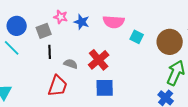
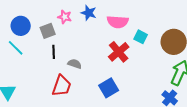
blue star: (82, 22) -> (89, 13), moved
red cross: (99, 60) -> (119, 52), moved
blue square: (105, 88) -> (109, 88), turned -30

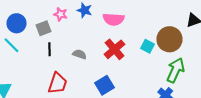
cyan square: (141, 37) -> (148, 46), moved
gray semicircle: (75, 64) -> (80, 54), moved

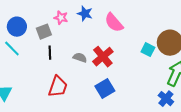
pink semicircle: (114, 19) -> (114, 23), turned 45
red cross: (114, 49) -> (103, 57), moved

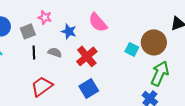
blue star: (85, 14) -> (69, 31), moved
gray semicircle: (80, 58) -> (55, 52), moved
red trapezoid: (58, 87) -> (42, 86), turned -145

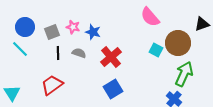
pink star: (45, 17) -> (73, 27), moved
pink semicircle: (98, 22) -> (150, 17), moved
red trapezoid: (42, 86) -> (52, 85), moved

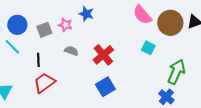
blue star: (93, 32) -> (86, 14), moved
brown circle: (178, 43) -> (170, 23), moved
black line: (58, 53) -> (38, 60), moved

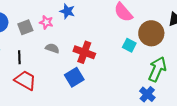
brown circle: (170, 23) -> (151, 33), moved
red cross: (103, 55) -> (84, 52), turned -30
red trapezoid: (44, 83) -> (25, 80), turned 65
blue square: (105, 87) -> (74, 77), moved

